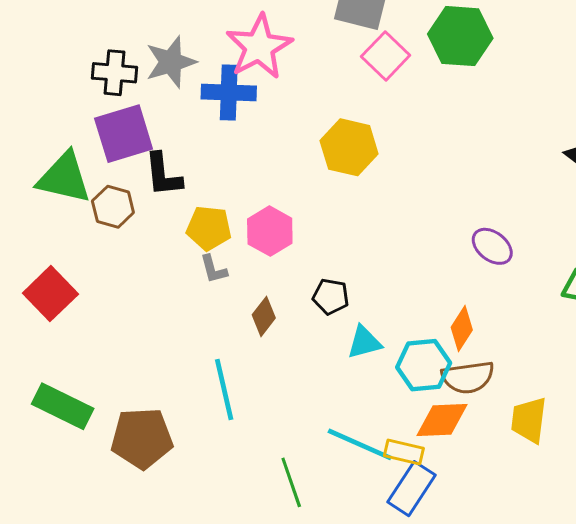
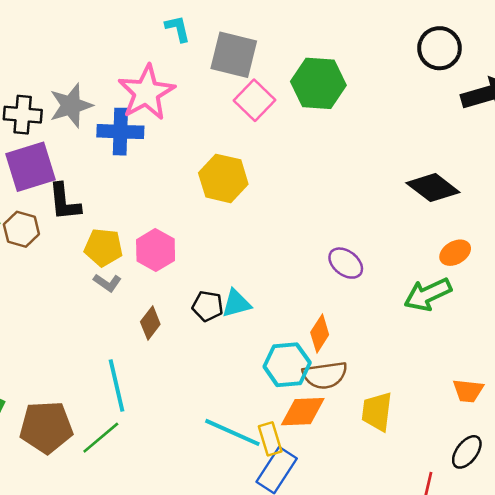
gray L-shape: (213, 269) -> (107, 283), turned -40
cyan triangle: (364, 342) -> (236, 303), moved
yellow rectangle: (404, 452) -> (270, 439), turned 60
green line: (291, 482) -> (101, 438), moved, turned 69

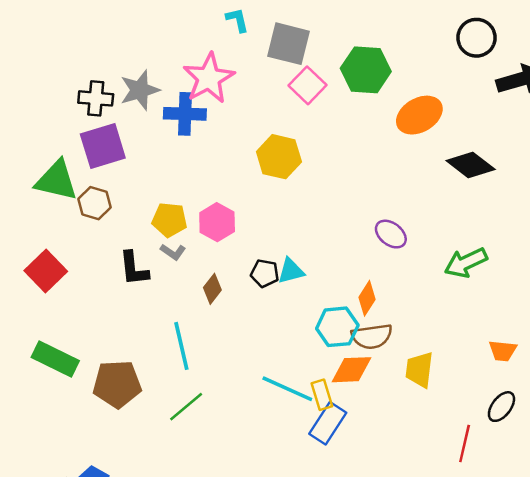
black L-shape: (64, 202) -> (134, 269), moved
orange ellipse: (455, 253) -> (419, 115), moved, size x1.6
green line: (101, 438) -> (186, 407), moved

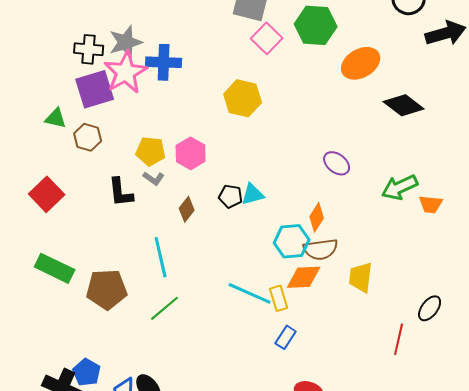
pink star: (209, 78) -> (126, 72), moved
green triangle: (56, 180) -> (56, 118), size x0.6
orange trapezoid: (503, 351) -> (431, 204), moved
blue rectangle: (328, 423) -> (286, 337), moved, size x0.7

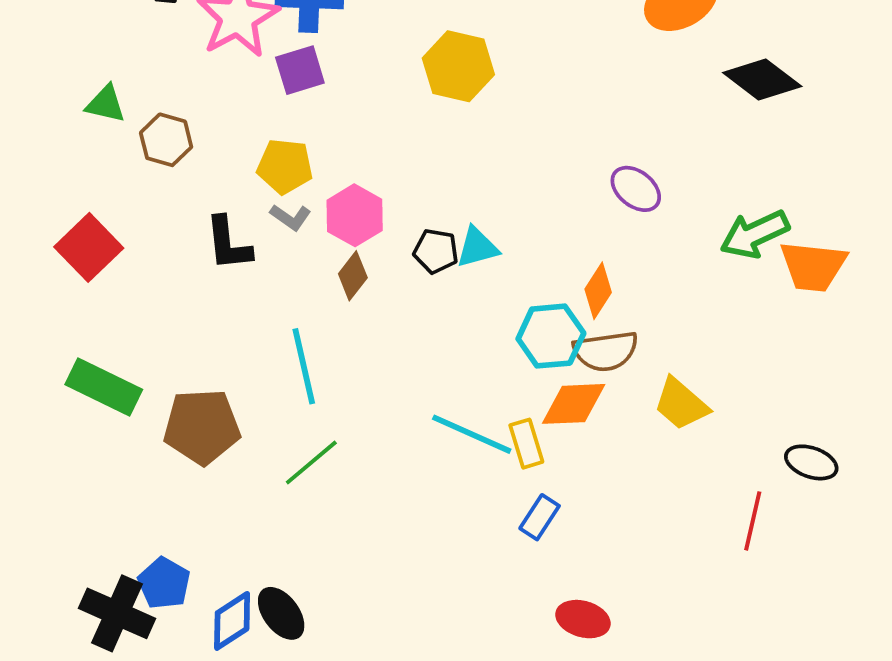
purple square: (95, 89) -> (300, 70), moved, size x0.7
pink hexagon: (191, 153) -> (355, 215), moved
orange trapezoid: (431, 204) -> (813, 266), size x1.5
yellow trapezoid: (361, 277) -> (681, 404), turned -56
black ellipse: (430, 308) -> (811, 462), turned 72

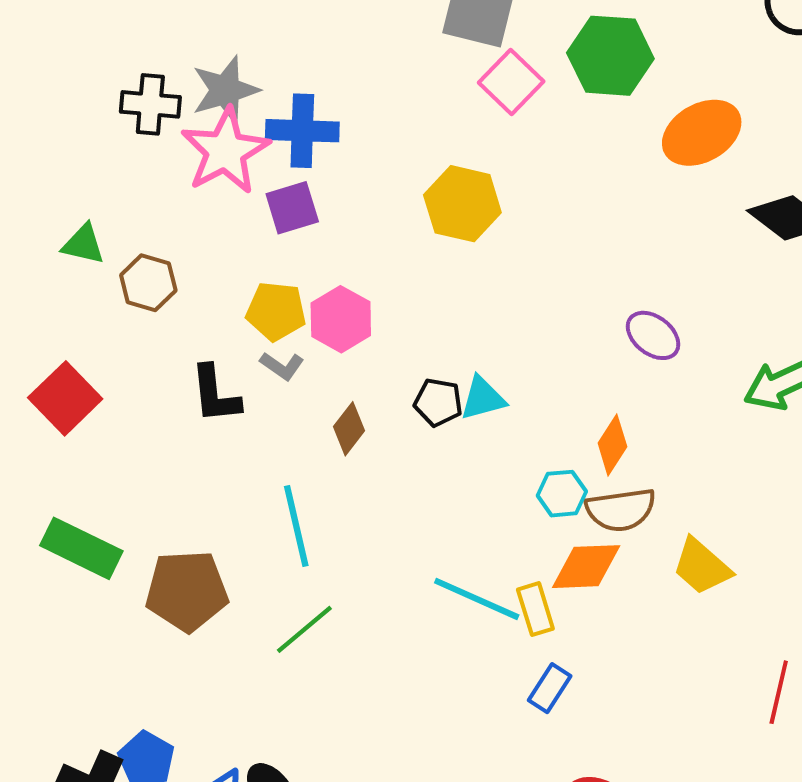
pink hexagon: (355, 215) -> (341, 319), moved
cyan hexagon: (551, 336) -> (562, 494), size x0.7

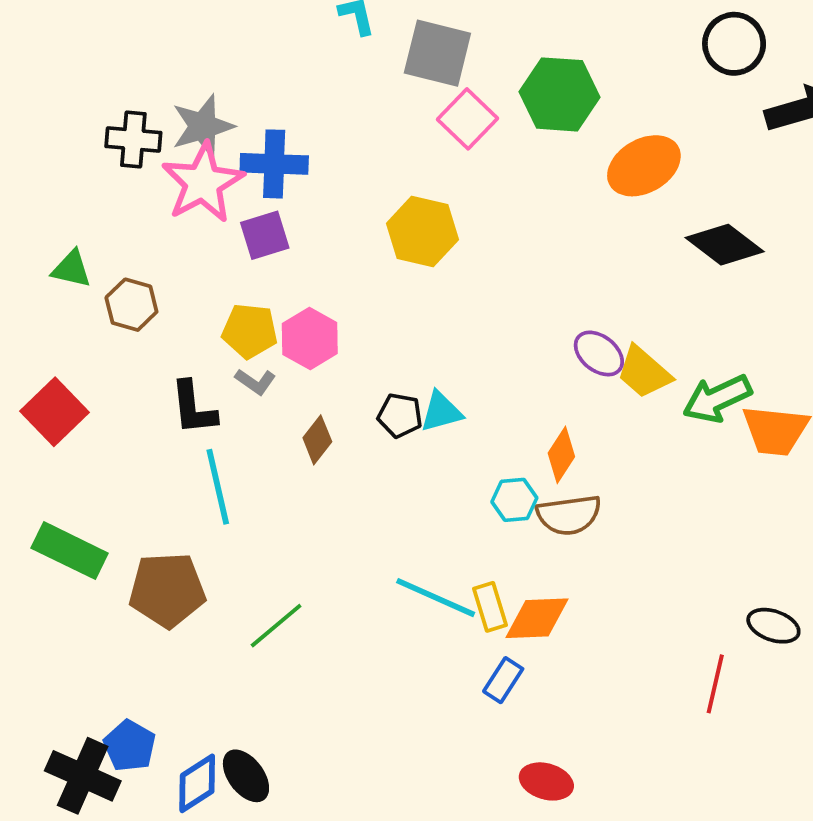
cyan line: (296, 526) -> (218, 487), moved
orange diamond: (586, 567) -> (537, 618), moved
yellow trapezoid: (702, 567) -> (644, 372), moved

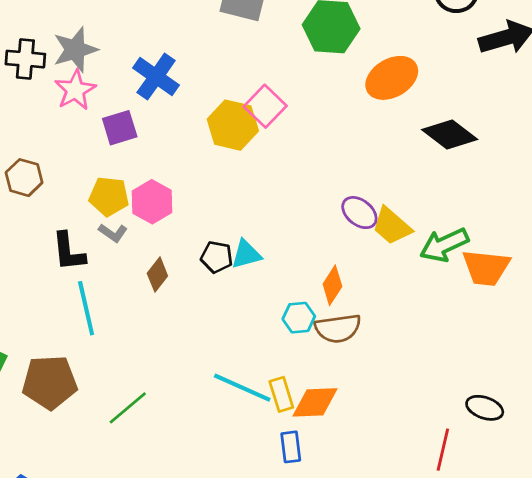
pink square: (467, 119) -> (265, 106), moved
blue cross: (274, 164) -> (156, 77), moved, turned 33
pink star: (203, 183) -> (75, 90), size x0.7
blue rectangle: (503, 680) -> (291, 447), turned -40

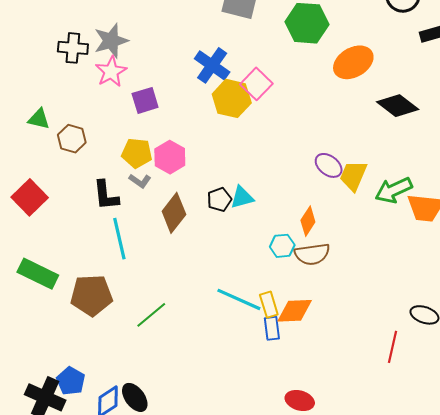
blue cross: (156, 77) -> (212, 65), moved
yellow trapezoid: (392, 226) -> (353, 176), turned 72
black pentagon: (217, 257) -> (219, 199), turned -30
brown diamond: (157, 275) -> (174, 213), size x1.5
blue rectangle: (291, 447) -> (272, 328), moved

